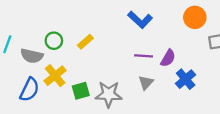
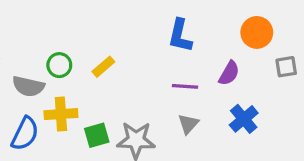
blue L-shape: (140, 20) -> (180, 36), turned 60
purple semicircle: (168, 58) -> (229, 73), moved
yellow cross: (55, 76) -> (61, 114), turned 35

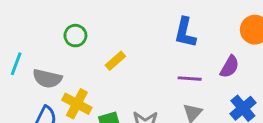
green circle: (59, 65) -> (75, 36), moved
yellow cross: (61, 114) -> (77, 104), turned 32

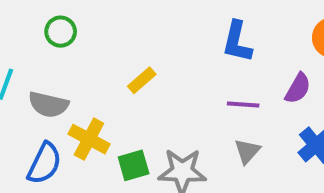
green circle: (75, 36) -> (61, 32), moved

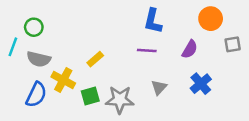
green circle: (61, 32) -> (34, 27), moved
yellow rectangle: (142, 80) -> (95, 59), moved
purple line: (243, 105) -> (147, 51), moved

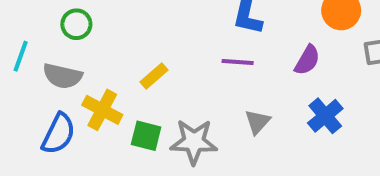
green circle: (34, 27) -> (76, 24), moved
green square: (90, 96) -> (146, 136), turned 30

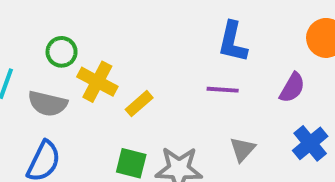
yellow cross: (102, 110) -> (97, 82), moved

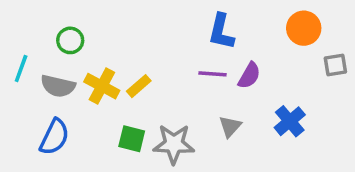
yellow cross: (97, 82) -> (102, 86), moved
purple semicircle: (292, 88) -> (249, 76), moved

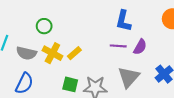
green circle: (70, 40) -> (44, 26), moved
gray triangle: (230, 126) -> (129, 77), size x1.6

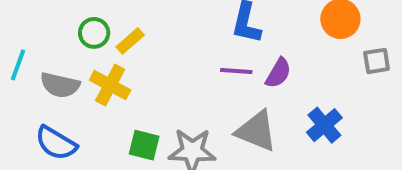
yellow rectangle: (74, 53) -> (130, 41), moved
gray triangle: (129, 77) -> (256, 131), turned -50
blue semicircle: (24, 83) -> (56, 143), turned 95

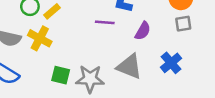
gray square: (377, 61) -> (183, 24), moved
purple line: (236, 71) -> (105, 22), moved

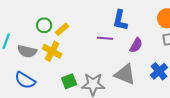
green square: (61, 75) -> (69, 81), turned -35

